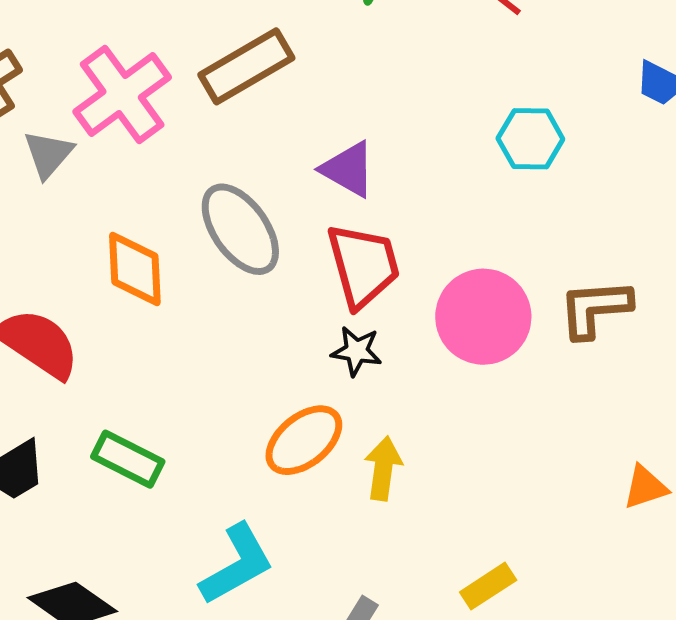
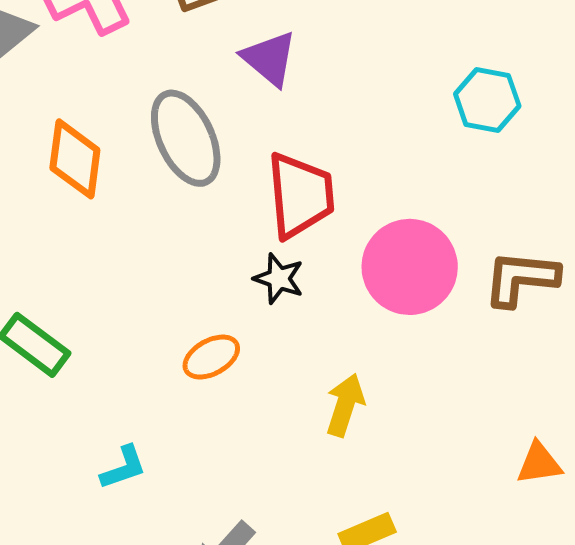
purple triangle: (348, 169) -> (269, 58), moved
orange ellipse: (304, 440) -> (211, 357), size x0.7
yellow arrow: (383, 468) -> (345, 405), moved
cyan L-shape: (237, 564) -> (123, 468), size x0.6

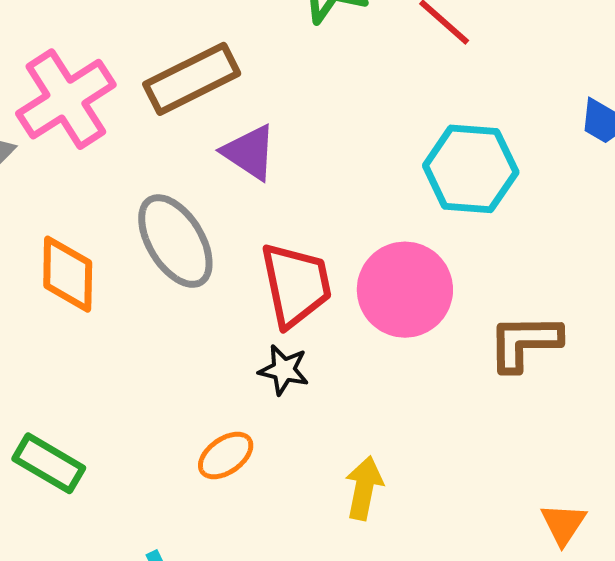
cyan hexagon: (487, 100) -> (471, 169), size x1.4
pink circle: (410, 267) -> (405, 290), moved
orange triangle: (539, 463) -> (563, 524), turned -42

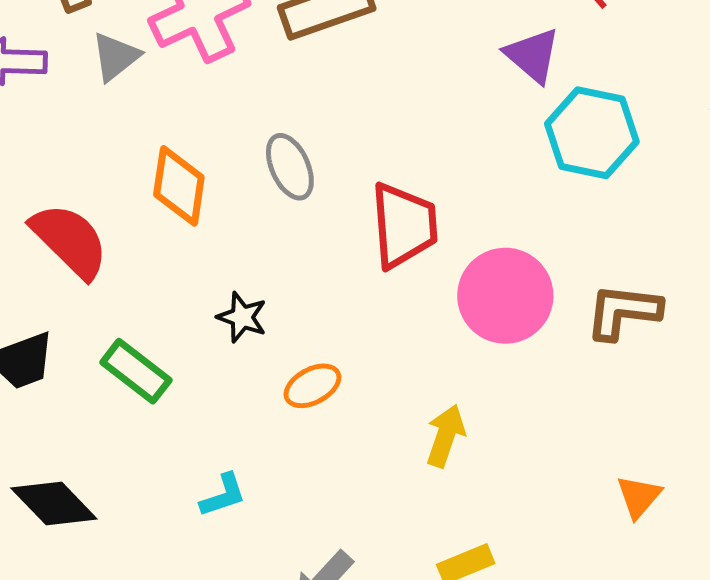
purple triangle: (249, 152) -> (533, 55), moved
gray ellipse: (175, 241) -> (290, 167), size x0.7
pink circle: (405, 290) -> (505, 296), moved
black star: (284, 370) -> (242, 317), moved

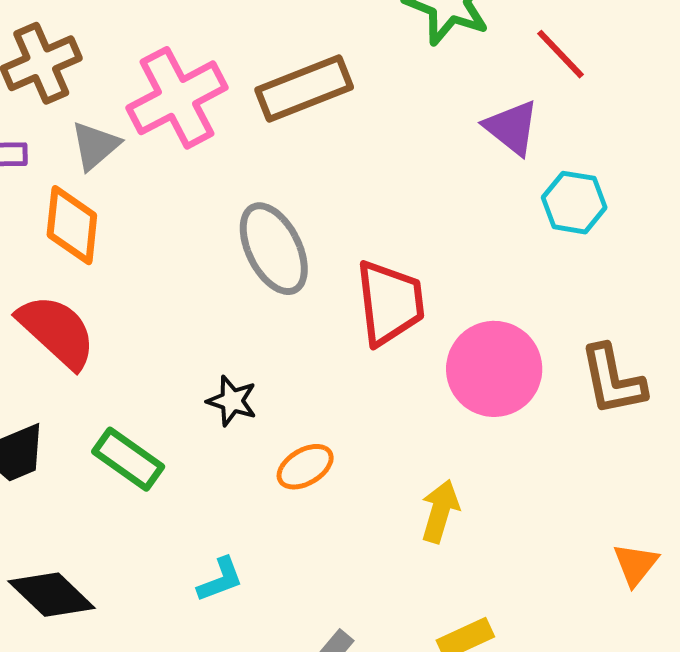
cyan hexagon: (592, 133) -> (574, 203), size x0.7
gray ellipse: (290, 167) -> (274, 249), size x1.4
orange diamond: (179, 186) -> (72, 225), moved
brown L-shape: (623, 312) -> (613, 380), turned -106

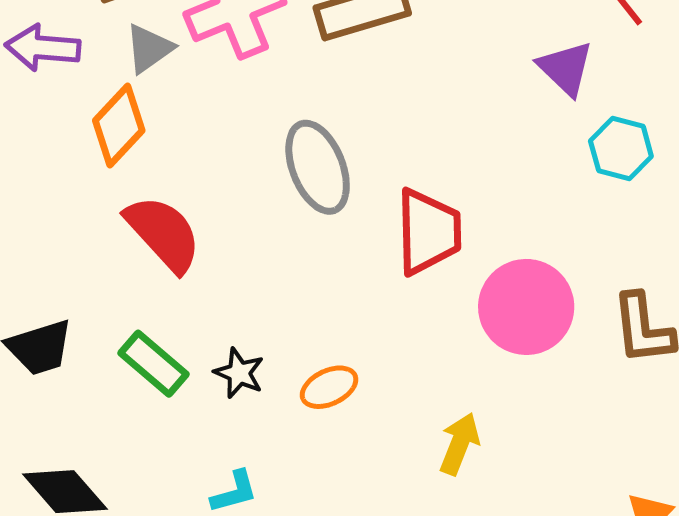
orange diamond: (72, 225) -> (119, 125), turned 32
red semicircle: (57, 331) -> (163, 233), moved
black star: (232, 401) -> (239, 373), moved

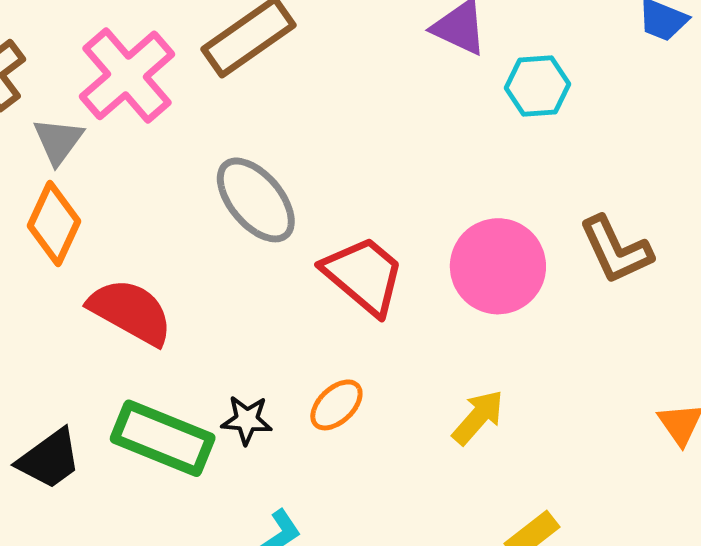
red trapezoid: (428, 232) -> (364, 275), moved, turned -30
green rectangle: (154, 364) -> (163, 438), size x1.4
yellow arrow: (459, 444) -> (478, 417), turned 38

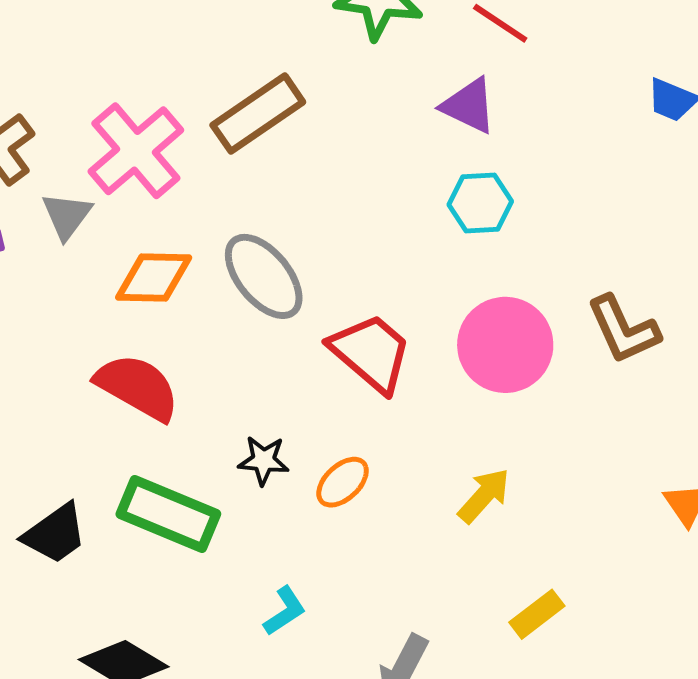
cyan hexagon: (538, 86) -> (480, 203), moved
orange diamond: (54, 223) -> (154, 278), moved, turned 66
black star: (247, 420) -> (264, 460), moved

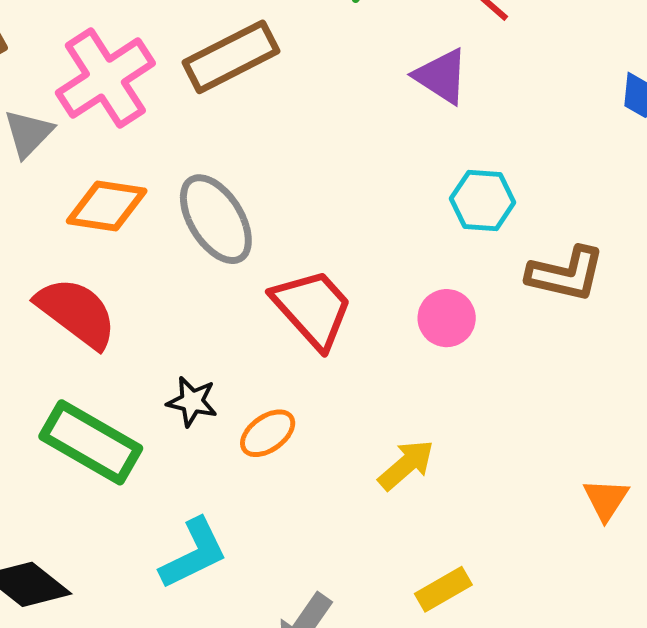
cyan hexagon: (480, 203) -> (483, 200), moved
brown L-shape: (623, 329) -> (566, 274), moved, turned -60
pink circle: (505, 345) -> (447, 318), size x0.6
cyan L-shape: (285, 611) -> (194, 554), size x1.5

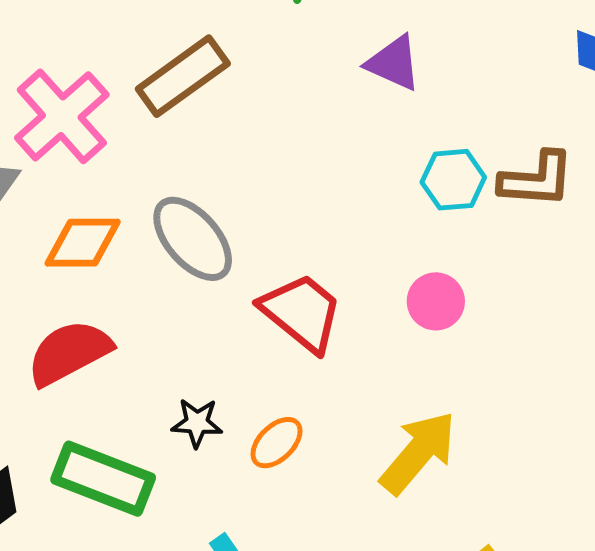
brown L-shape: (566, 274) -> (537, 179), moved
red semicircle: (76, 313) -> (69, 353), turned -56
yellow arrow: (406, 465) -> (418, 453), size x1.5

